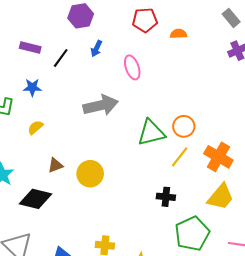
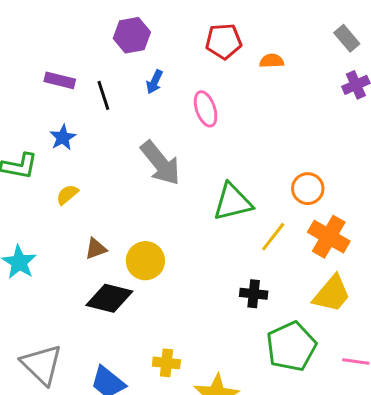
black line: (61, 58) -> (103, 95), turned -54
blue star: (32, 87) -> (63, 137), turned -30
gray arrow: (101, 105) -> (160, 163), turned 64
orange circle: (184, 126) -> (308, 189), moved
black diamond: (35, 199) -> (109, 298), moved

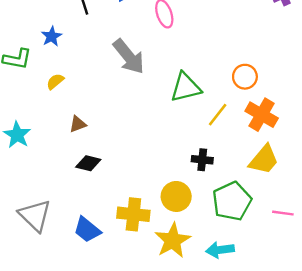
yellow circle: (145, 261) -> (176, 196), moved
black diamond: (109, 298) -> (88, 163), size x0.7
yellow cross: (166, 363) -> (133, 214), size x1.5

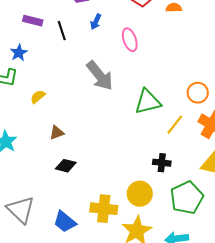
blue star: (52, 36) -> (19, 53), moved

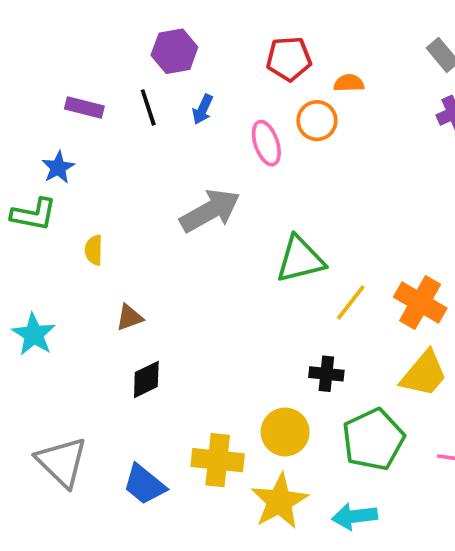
black line: (62, 31) -> (148, 107), moved
gray arrow: (100, 76) -> (210, 211), turned -80
orange circle: (198, 93) -> (317, 121), moved
yellow semicircle: (38, 97) -> (94, 250), turned -49
black diamond: (66, 166) -> (146, 379), turned -40

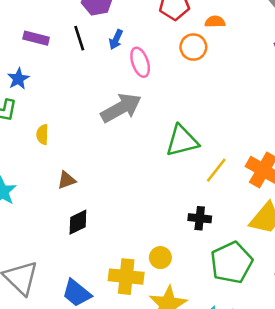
pink ellipse: (266, 143) -> (140, 62), moved
yellow circle: (285, 432) -> (160, 258), moved, size x0.7

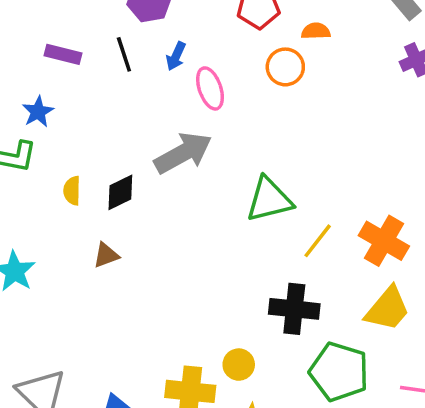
black cross: (200, 218) -> (294, 309), size x1.5
black diamond: (78, 222) -> (120, 192), moved
green pentagon: (231, 263) -> (339, 372), turned -30

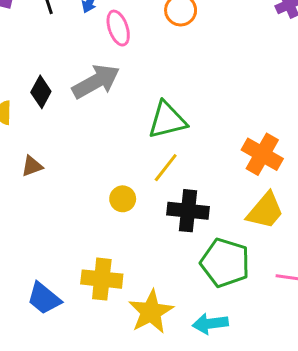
black diamond: (120, 192) -> (41, 92), moved, turned -36
yellow line: (318, 241) -> (166, 168), moved
yellow circle: (239, 365) -> (123, 199), moved

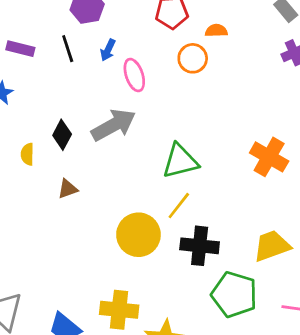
orange cross: (262, 154) -> (269, 157), moved
brown triangle: (32, 166) -> (68, 189), moved
yellow circle: (123, 199) -> (138, 235), size x1.8
yellow trapezoid: (265, 211) -> (272, 246), turned -150

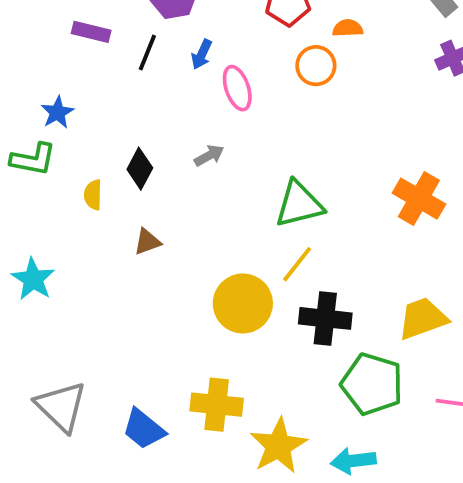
purple rectangle: (20, 49) -> (91, 32), moved
black line: (68, 49) -> (147, 52), turned 40
gray arrow: (113, 125) -> (209, 156), size x0.5

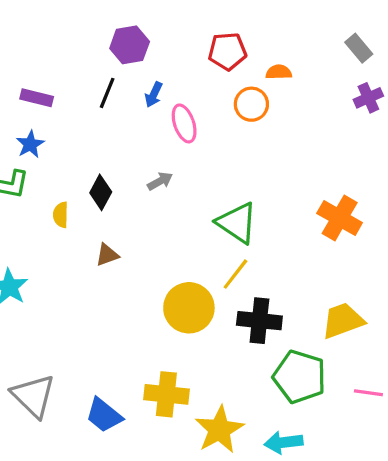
purple rectangle: (91, 32) -> (37, 98), moved
green triangle: (299, 204) -> (237, 223), turned 48

